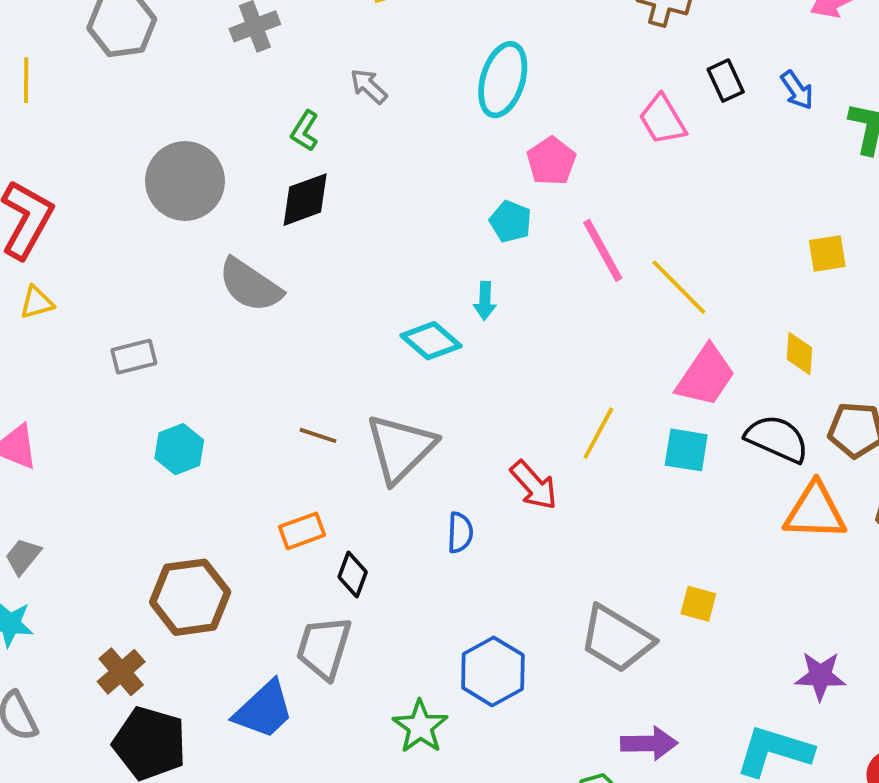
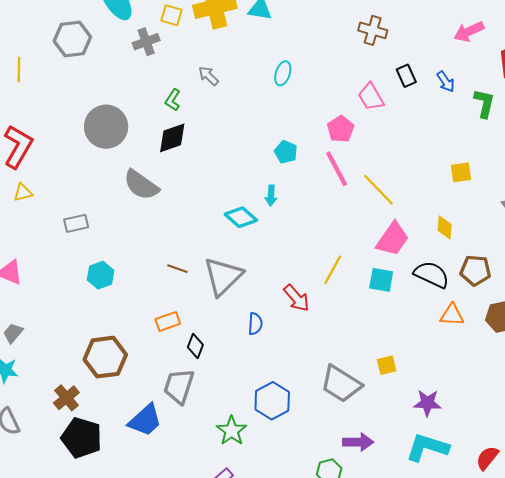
cyan ellipse: (503, 80) -> (283, 73), size x0.6
pink pentagon: (551, 161) -> (340, 129), moved
orange triangle: (815, 511) -> (452, 315), size x0.7
yellow square: (698, 604) -> (387, 365), turned -30
purple star: (820, 676) -> (427, 403), moved

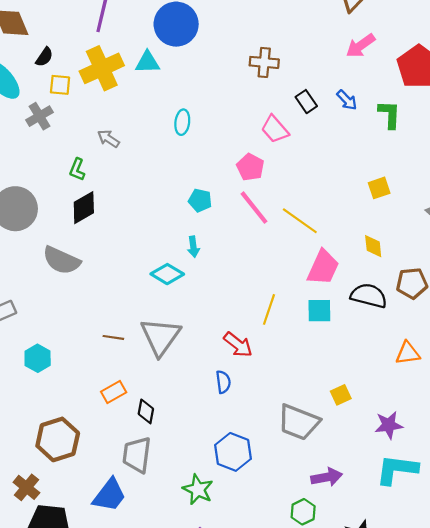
orange triangle: (452, 315) -> (408, 353), moved
blue semicircle: (255, 324) -> (223, 382), moved

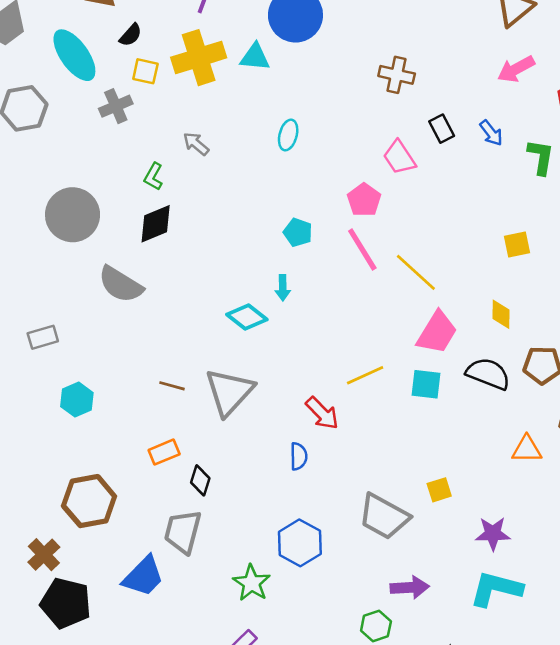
yellow line: (269, 309) -> (365, 375), turned 40

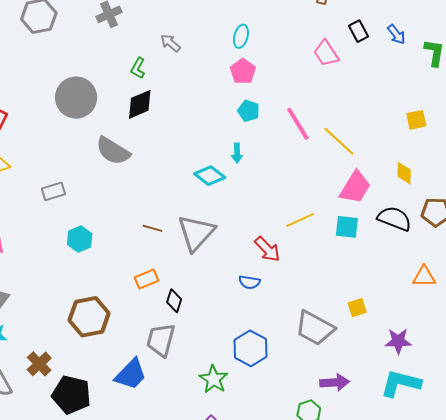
pink pentagon: (364, 200) -> (243, 71), moved
blue semicircle: (299, 456) -> (249, 282), turned 100
brown cross: (44, 555) -> (39, 364), moved

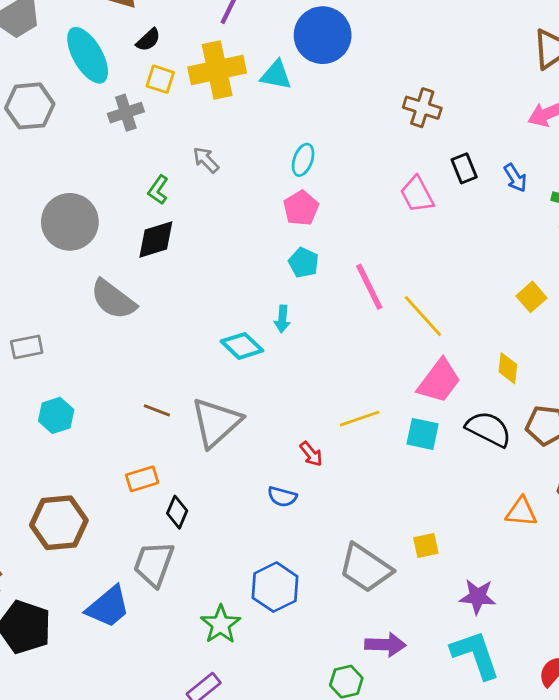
yellow square: (416, 120) -> (531, 297), turned -35
red arrow: (267, 249) -> (311, 454), size x0.7
cyan L-shape: (401, 383) -> (475, 655), turned 51

